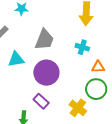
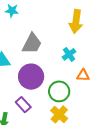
cyan cross: (82, 47) -> (69, 54), turned 32
green circle: (96, 89) -> (59, 91), moved

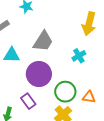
orange triangle: (83, 75) -> (89, 97), moved

